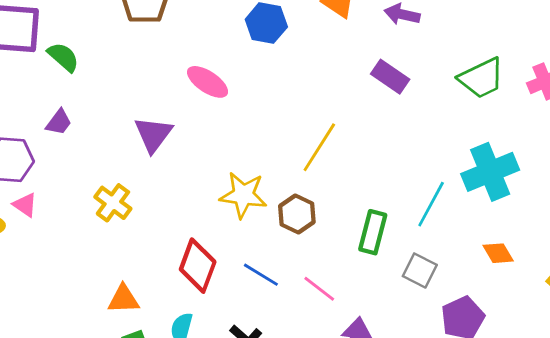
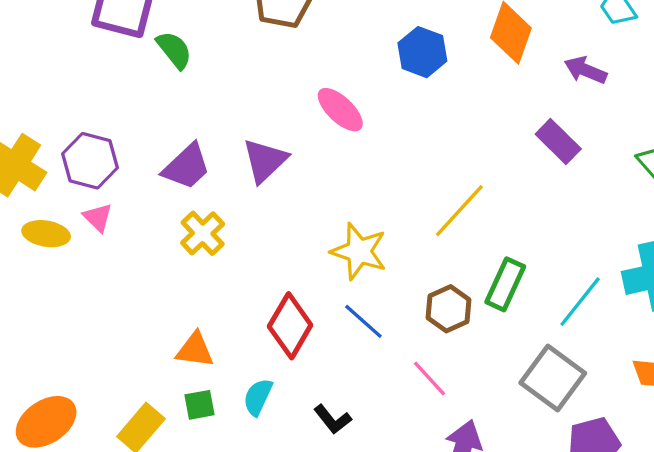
purple trapezoid: (59, 122) -> (187, 167), moved, size x1.5
brown hexagon: (297, 214) -> (448, 309), moved
green rectangle: (373, 232) -> (505, 284), moved
gray square: (420, 270) -> (553, 378), size x1.5
blue line: (261, 275) -> (363, 321), moved

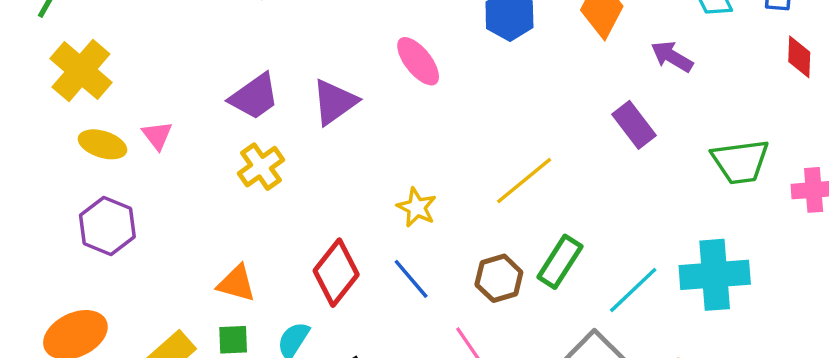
purple hexagon: (90, 161) -> (107, 226), moved
yellow star: (359, 251) -> (417, 207), size x0.7

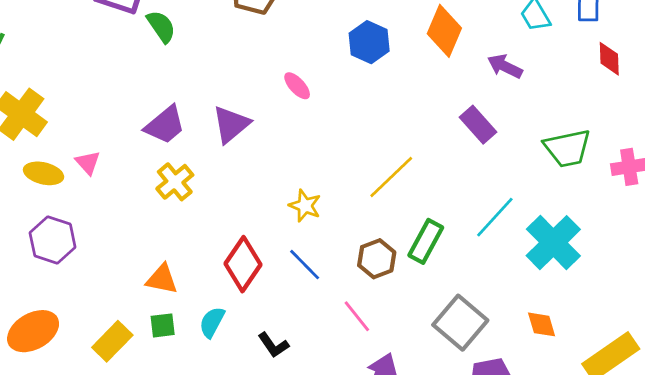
pink ellipse: (418, 61) -> (297, 86), size x0.7
cyan cross: (715, 275) -> (553, 243), turned -36
cyan line: (633, 290) -> (495, 217), moved

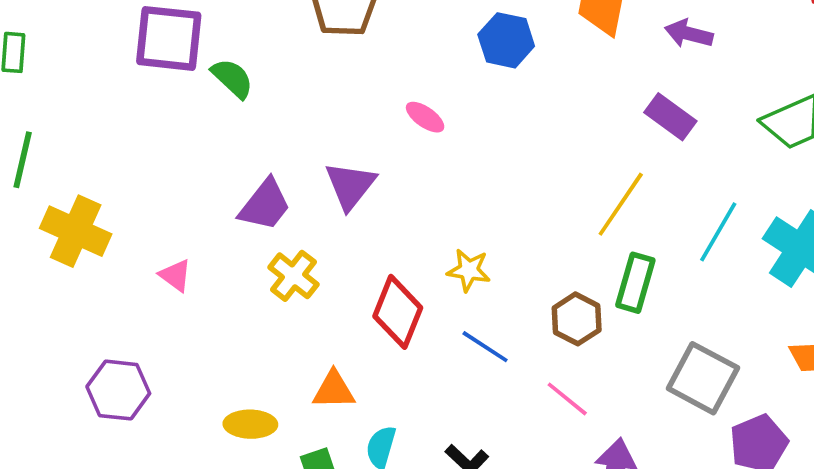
yellow ellipse: (44, 173) -> (250, 424), moved
yellow line: (391, 177) -> (621, 204), moved
purple hexagon: (53, 240) -> (118, 390), moved
red diamond: (243, 264) -> (398, 312), moved
orange triangle: (162, 279) -> (334, 390), moved

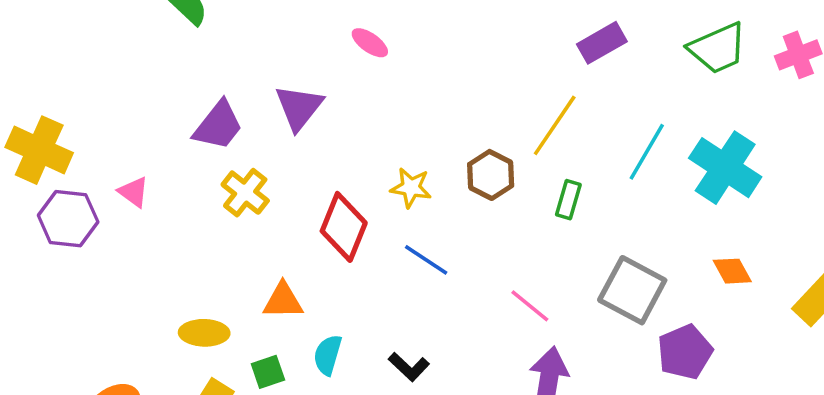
purple rectangle: (670, 117) -> (602, 43), turned -66
green rectangle: (635, 283) -> (568, 200), size x0.7
brown hexagon: (577, 319) -> (491, 175), moved
purple hexagon: (118, 390) -> (68, 219), moved
pink line: (567, 399) -> (530, 306), moved

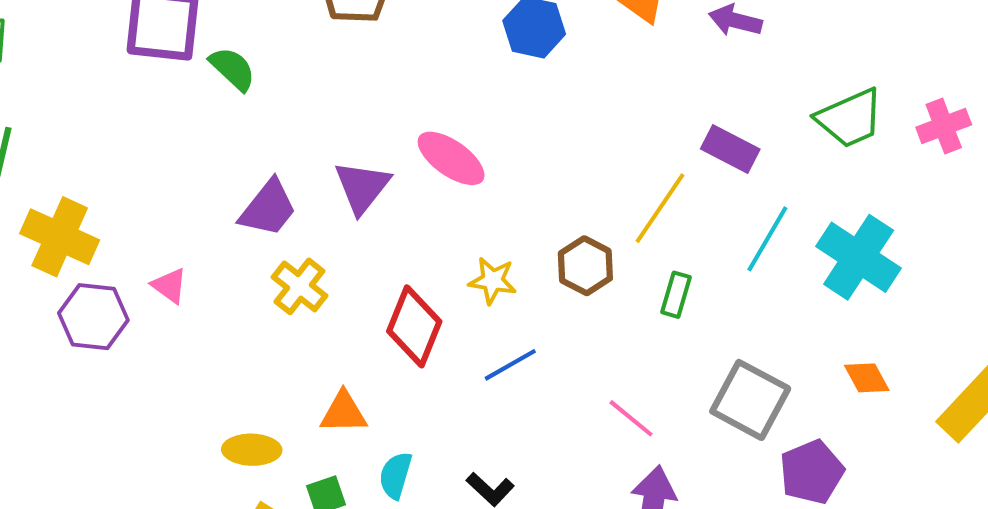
pink ellipse: (370, 43) -> (451, 158), moved, size x1.6
purple rectangle: (602, 43) -> (730, 149), moved, turned 57
blue line: (426, 260) -> (510, 365), turned -63

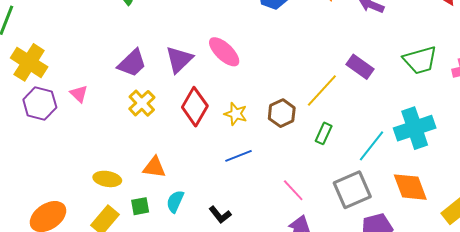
cyan line: (767, 239) -> (372, 146), moved
cyan cross: (859, 257) -> (415, 128), turned 30
red diamond: (414, 326) -> (195, 107), moved
orange diamond: (867, 378) -> (410, 187), size x1.6
gray square: (750, 400) -> (352, 190), turned 30

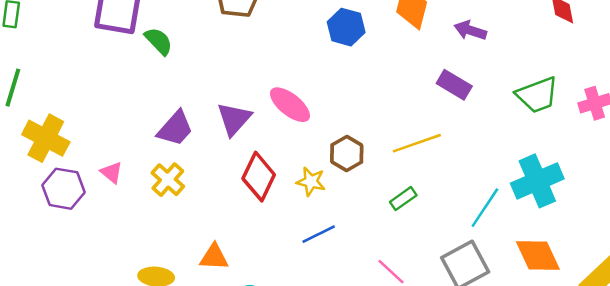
purple rectangle: (360, 67) -> (454, 85), moved
yellow line: (322, 90) -> (417, 143), turned 33
yellow cross: (142, 103) -> (168, 180), moved
brown hexagon: (282, 113) -> (347, 154), moved
green rectangle: (324, 133) -> (403, 199), moved, turned 35

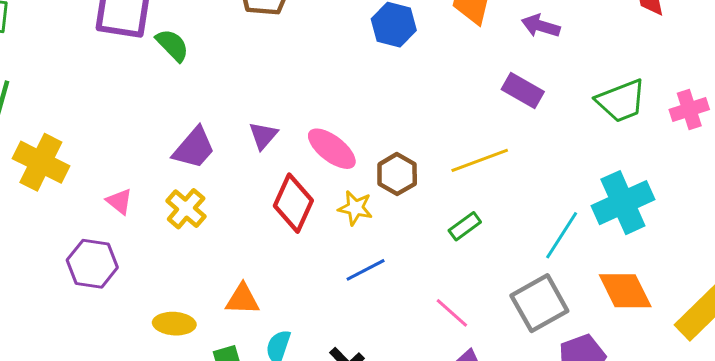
pink ellipse: (290, 105) -> (332, 149), moved
purple triangle: (234, 119) -> (263, 136), size x0.7
purple hexagon: (63, 189) -> (92, 264), moved

